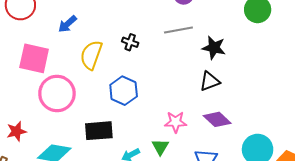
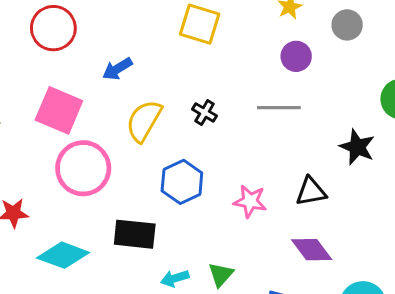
black star: (214, 48) -> (357, 147), moved
pink star: (176, 122) -> (250, 201), moved

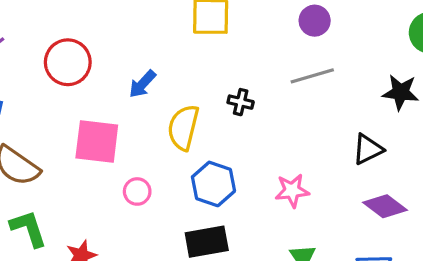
pink circle: (83, 168) -> (137, 191), size x0.5
blue hexagon: (182, 182) -> (213, 184), moved
pink star: (250, 201) -> (292, 191), moved

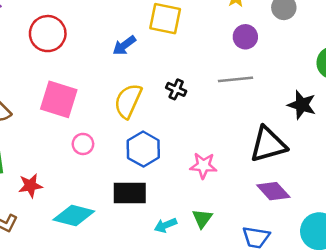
blue arrow: (142, 84) -> (124, 45), moved
black triangle: (368, 149) -> (268, 144), size x1.5

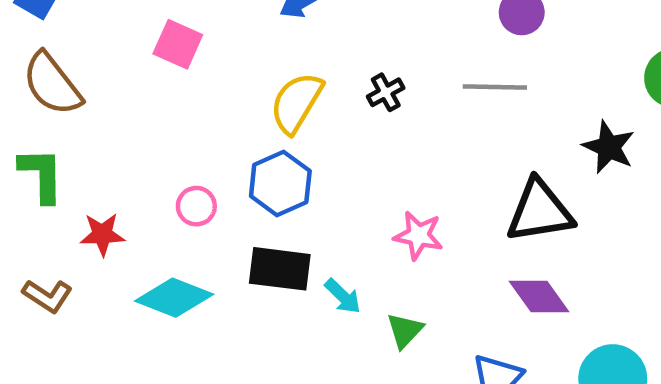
black cross: (176, 89) -> (386, 92), turned 30
pink square: (59, 99) -> (178, 44), moved, size x0.7
pink circle: (83, 144) -> (196, 206), moved
blue hexagon: (143, 149) -> (280, 183), moved
cyan arrow: (166, 225) -> (343, 296), moved, turned -120

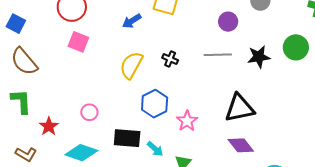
black cross: (386, 92) -> (170, 59), turned -35
black star: (609, 147) -> (259, 57), moved, turned -30
blue hexagon: (280, 183) -> (155, 104), moved
red star: (102, 234) -> (49, 126), turned -30
pink star: (418, 235) -> (187, 121), turned 30

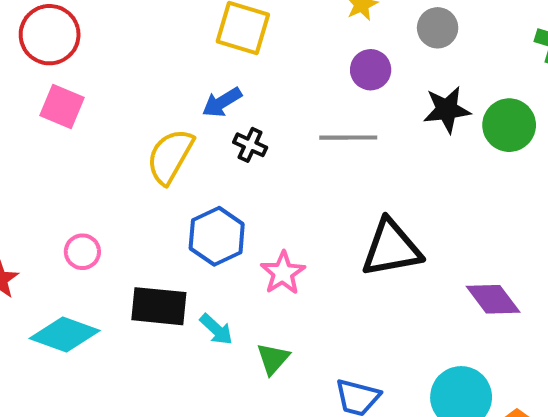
blue arrow: (132, 21) -> (222, 102), moved
black star: (259, 57) -> (447, 110), moved
purple diamond: (241, 145) -> (493, 299), moved

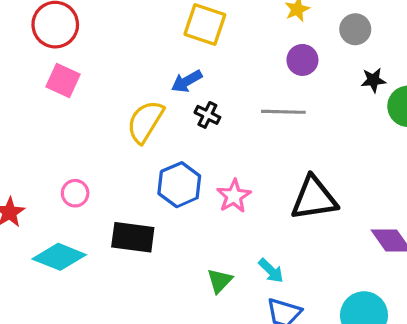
black star: (447, 110) -> (373, 80), moved, size x0.7
pink star: (283, 273) -> (234, 196), moved
cyan arrow: (216, 329) -> (271, 271), moved

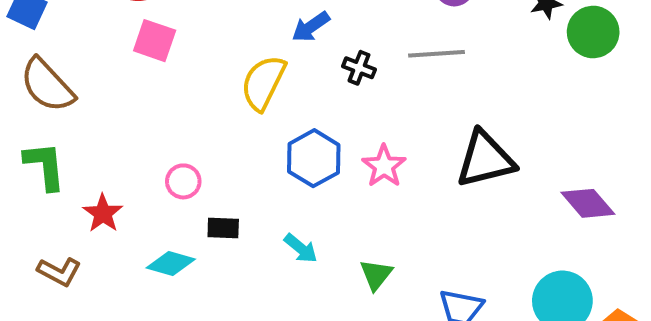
black cross: (207, 115) -> (359, 68), moved
black rectangle: (133, 237) -> (223, 228), moved, size x0.6
cyan diamond: (59, 257) -> (171, 263), size x0.7
cyan arrow: (271, 271) -> (301, 248), moved

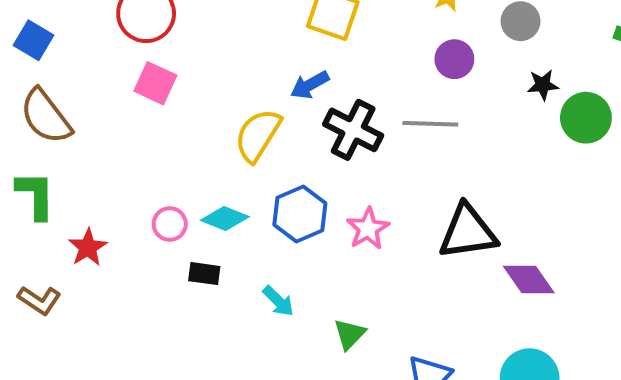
black cross: (359, 68) -> (353, 130), size x1.8
purple diamond: (588, 203) -> (529, 280), moved
cyan diamond: (171, 263) -> (225, 218), moved

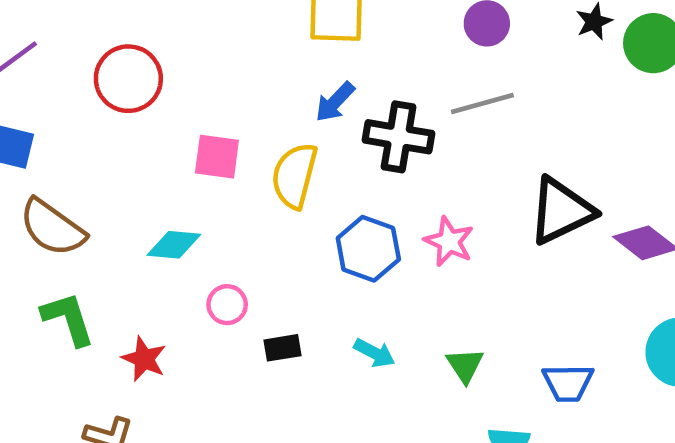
pink square: (155, 83) -> (217, 157), moved
cyan diamond: (225, 218) -> (174, 245), moved

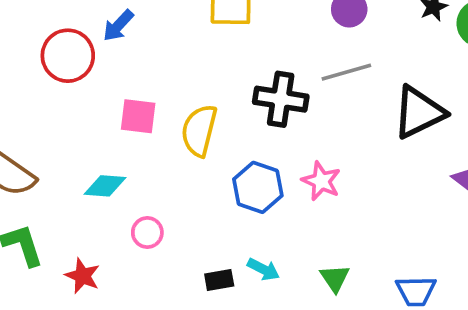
blue arrow: (335, 102) -> (118, 26), moved
black triangle: (561, 211) -> (419, 112), moved
black rectangle: (283, 348) -> (219, 280), moved

